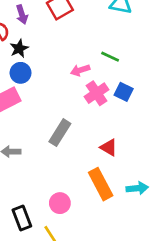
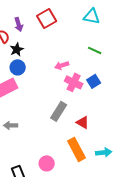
green line: (110, 57) -> (95, 50), moved
blue square: (124, 92) -> (94, 81), turned 32
pink cross: (96, 93) -> (74, 82), turned -30
gray rectangle: (60, 133) -> (59, 111), moved

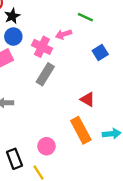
green line: (95, 50) -> (85, 17), moved
pink cross: (74, 82) -> (42, 47), moved
gray rectangle: (59, 111) -> (45, 74), moved

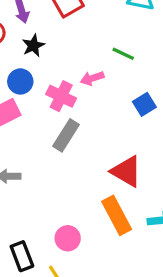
black star: (12, 16) -> (33, 46), moved
red triangle: (88, 99) -> (126, 171), size x1.5

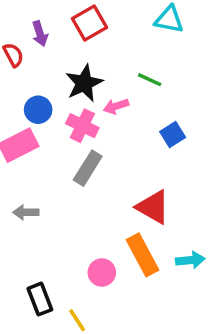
black star: (33, 46) -> (84, 83), moved, size x1.5
pink circle: (68, 238) -> (102, 273), moved

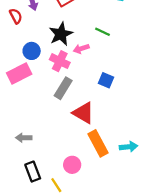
blue square: (173, 134) -> (106, 80), moved, turned -35
red triangle: (153, 207) -> (83, 113), moved
gray arrow: (26, 212) -> (24, 138), moved
pink circle: (102, 273) -> (72, 165), moved

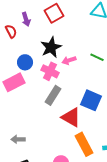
green line: (103, 32) -> (97, 57), moved
blue square: (106, 80) -> (91, 100), moved, size x1.5

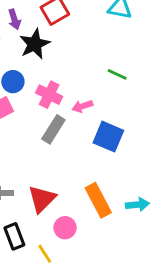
black star: (51, 47) -> (35, 44), moved
pink arrow: (69, 60) -> (82, 106), moved
red triangle: (71, 117) -> (42, 199), moved, turned 45

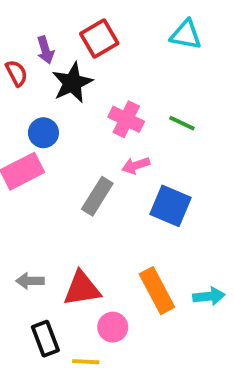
pink cross: (49, 95) -> (126, 119), moved
red triangle: (42, 199) -> (82, 289), turned 36
yellow line: (45, 254) -> (86, 362), turned -54

